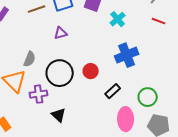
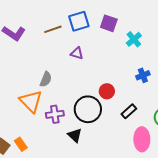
purple triangle: (61, 33) -> (77, 53), turned 32
blue cross: (127, 55) -> (143, 75), size x0.6
black circle: (60, 73) -> (88, 109), moved

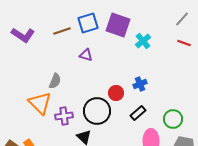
purple square: (109, 23) -> (118, 25), size x1.4
blue cross: (143, 75) -> (140, 84), moved

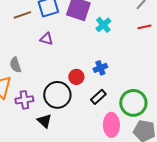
red line: (184, 43) -> (144, 27), turned -32
gray semicircle: (55, 81) -> (15, 65), turned 140
green circle: (173, 119) -> (133, 103), size x1.4

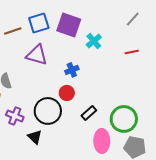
red line: (144, 27) -> (132, 52), moved
purple triangle: (46, 39) -> (37, 55), size x1.6
blue cross: (100, 68) -> (72, 70), moved
purple cross: (24, 100) -> (15, 116), turned 30

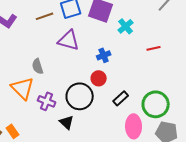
red line: (132, 52) -> (154, 48), moved

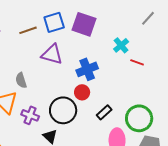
cyan cross: (126, 26) -> (121, 45), moved
red line: (154, 48) -> (137, 62), turned 32
blue cross: (104, 55) -> (87, 69), size x1.5

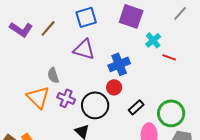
purple square: (84, 24) -> (131, 16), moved
brown line: (28, 30) -> (48, 28), moved, turned -30
purple cross: (30, 115) -> (66, 98), moved

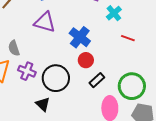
red line: (169, 57) -> (128, 38), moved
blue cross: (119, 64) -> (80, 37), turned -30
red circle: (114, 87) -> (86, 60), moved

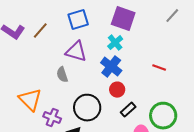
cyan cross: (114, 13) -> (115, 43), moved
gray semicircle: (14, 48) -> (62, 75), moved
purple cross: (27, 71) -> (52, 118), moved

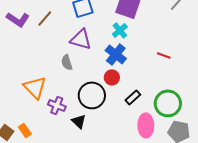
red circle: (117, 90) -> (112, 77), moved

